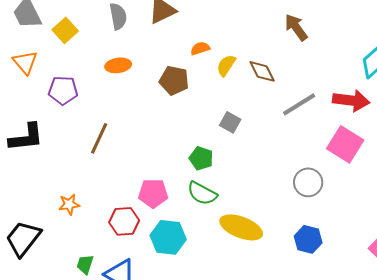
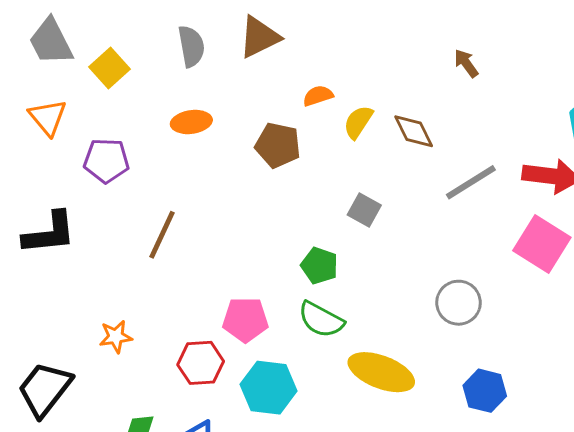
brown arrow: (296, 27) -> (466, 63), size x0.7
gray circle: (308, 182) -> (458, 303), moved

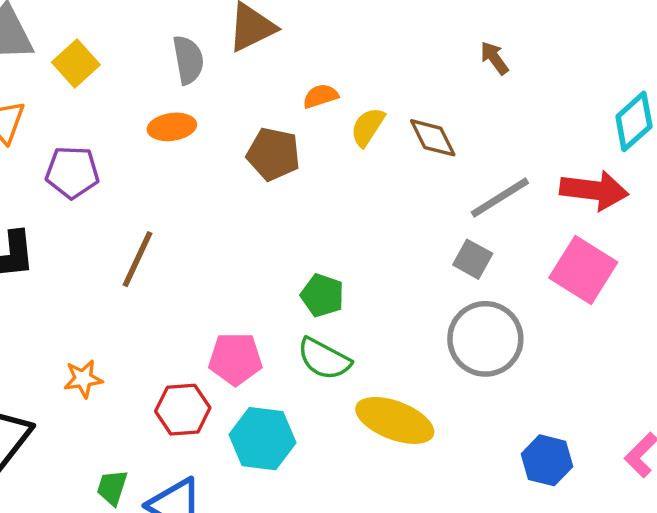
gray semicircle: (191, 46) -> (188, 60), moved
gray square: (364, 210) -> (473, 259), moved
gray circle: (458, 303) -> (485, 339), size x1.4
blue hexagon: (485, 391) -> (547, 460), moved

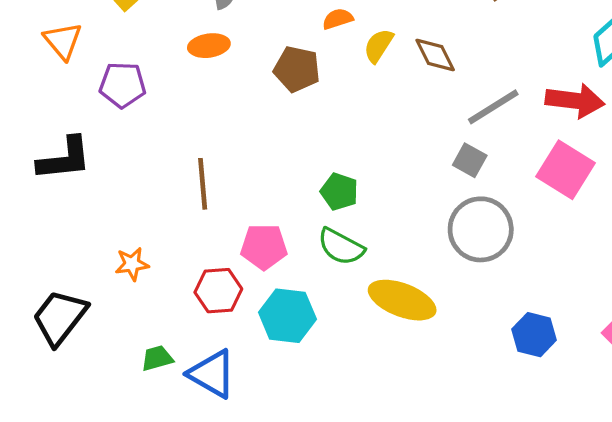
brown line: (137, 259) -> (203, 184), moved, turned -30
green trapezoid: (112, 487) -> (157, 358), turned 56

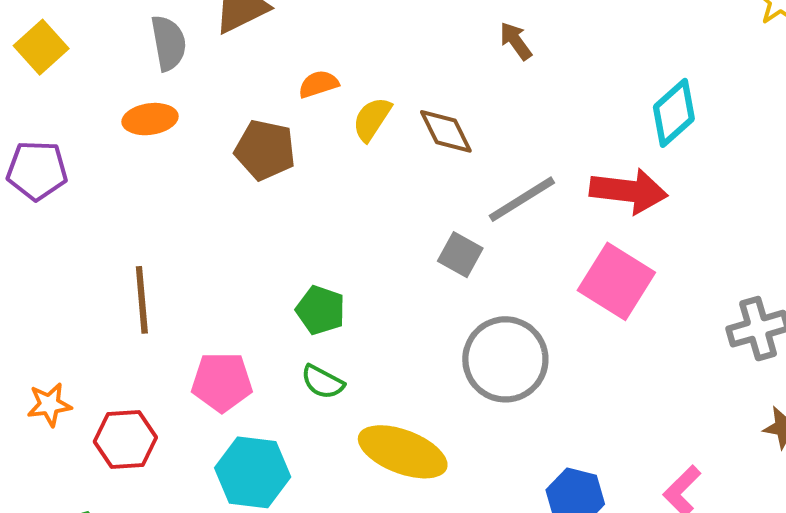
gray square: (470, 160) -> (460, 255), moved
green semicircle: (341, 247) -> (323, 382), size x0.7
red hexagon: (218, 291) -> (125, 440), moved

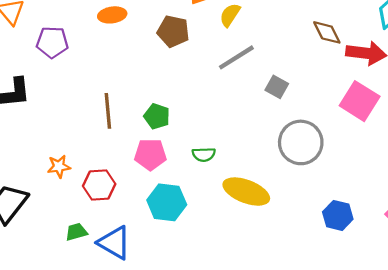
brown diamond: (446, 131) -> (327, 32), moved
gray line: (522, 199) -> (236, 57), moved
green pentagon: (321, 310) -> (157, 116), moved
green semicircle: (323, 382) -> (204, 154), turned -30

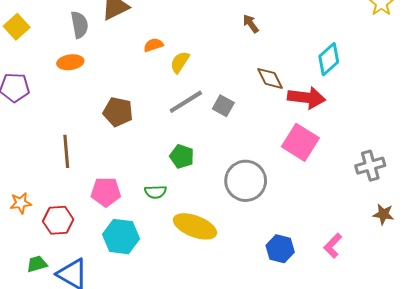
brown pentagon: (173, 31) -> (118, 112), moved
gray square: (277, 87) -> (223, 106), moved
green pentagon: (157, 116) -> (182, 156), moved

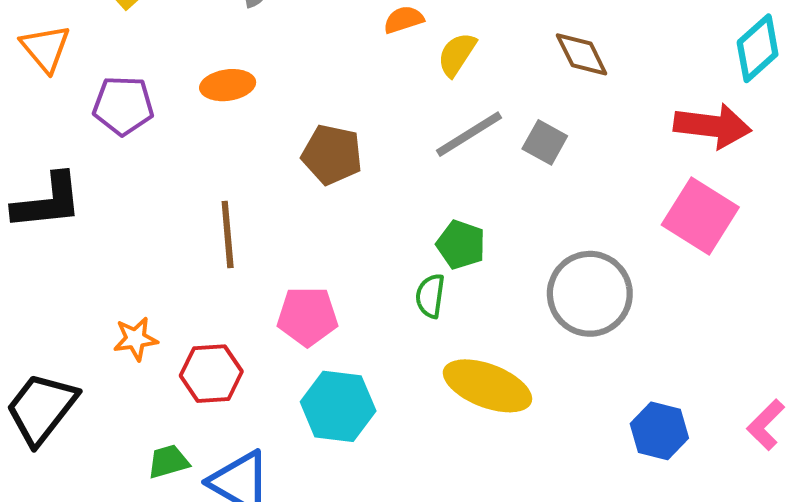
orange ellipse: (70, 62) -> (228, 85), moved
brown diamond: (270, 78) -> (582, 54), moved
green semicircle: (155, 192) -> (430, 296), moved, turned 100

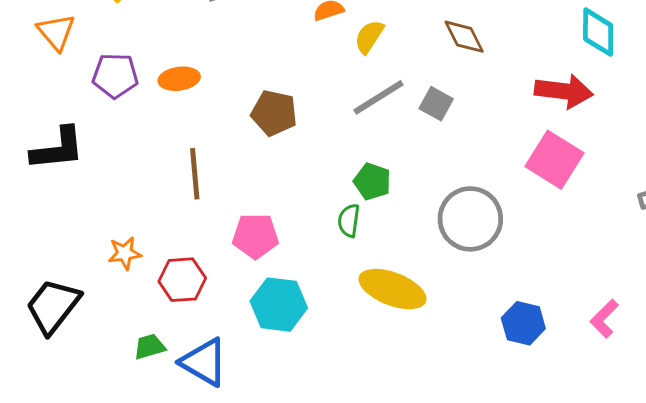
cyan diamond: (758, 48) -> (598, 32), turned -48
orange ellipse: (228, 85) -> (179, 79), moved

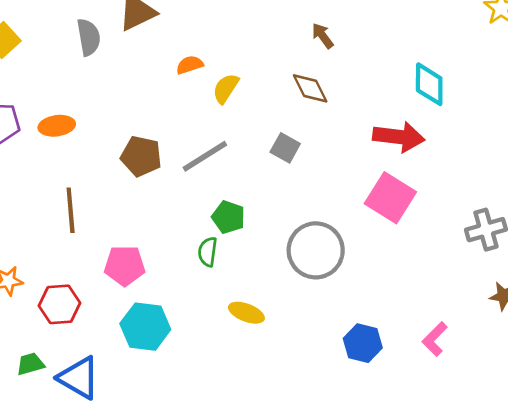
gray line: (378, 97) -> (205, 156), moved
yellow ellipse: (392, 289) -> (246, 313), size x0.6

